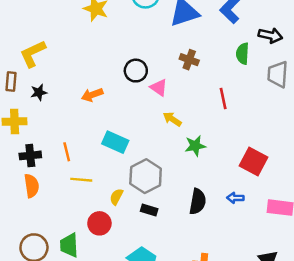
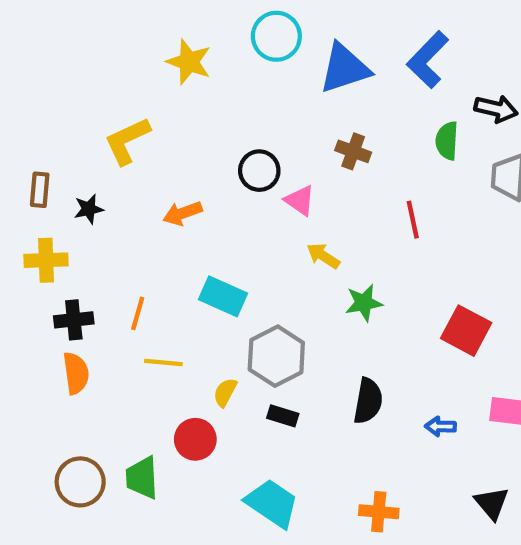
yellow L-shape: (33, 54) -> (127, 141), moved
orange line: (67, 152) -> (138, 313), turned 30
blue arrow: (235, 198) -> (441, 426), moved

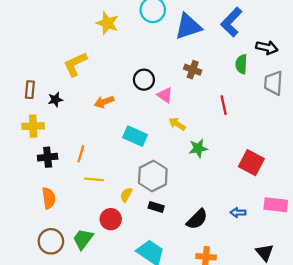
cyan rectangle: (223, 296) -> (135, 136), moved
orange semicircle: (76, 373) -> (49, 198), moved
black semicircle: (368, 401) -> (197, 219), moved, turned 35
green trapezoid: (142, 478) -> (83, 239), turned 40

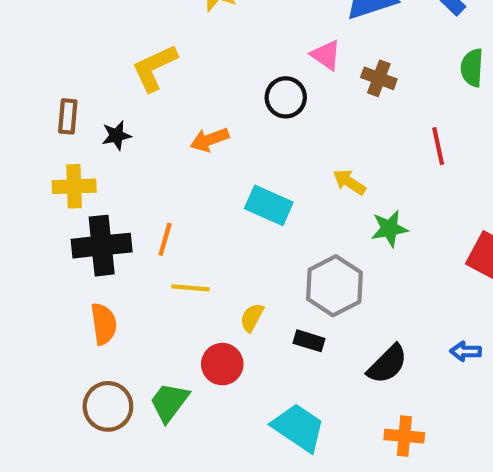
pink triangle: (165, 95) -> (326, 55), moved
black cross: (48, 157) -> (102, 246), size x1.5
gray hexagon: (153, 176) -> (334, 286), moved

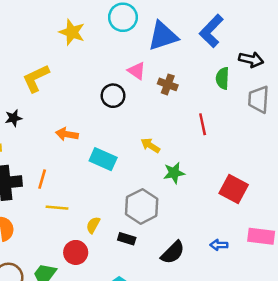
orange arrow: (210, 140) -> (67, 134), moved, turned 30

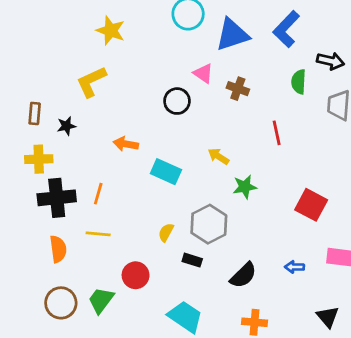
yellow star: (72, 32) -> (111, 31), moved
yellow line: (57, 208) -> (98, 234), moved
yellow semicircle: (93, 225) -> (166, 232), moved

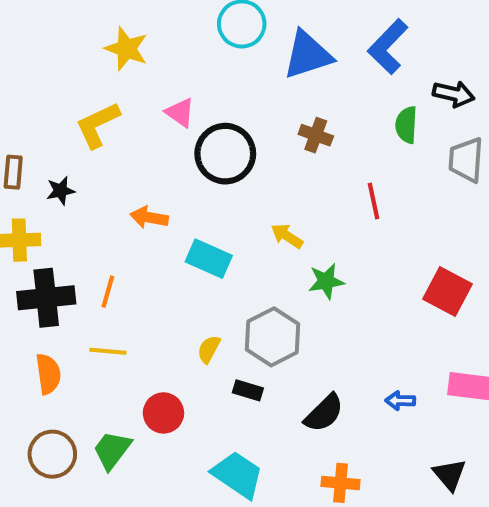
pink triangle: (203, 73) -> (180, 112), moved
black circle: (177, 101) -> (225, 154), size x1.5
red square: (311, 205) -> (448, 292), moved

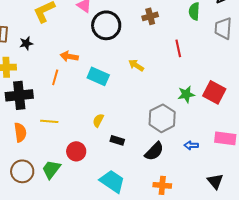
brown cross: (316, 135) -> (150, 16), turned -35
green star: (326, 281) -> (186, 94), moved
orange line: (108, 292) -> (55, 77), moved
gray hexagon: (273, 337) -> (162, 118), moved

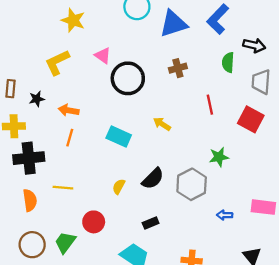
orange arrow: (69, 56) -> (69, 110), moved
red square: (214, 92) -> (251, 119), moved
black rectangle: (117, 140) -> (151, 223), moved, turned -40
black semicircle: (154, 151) -> (153, 179), moved

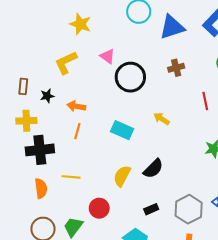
gray hexagon: (192, 184) -> (189, 209), moved
yellow semicircle: (119, 187) -> (122, 176), size x1.5

